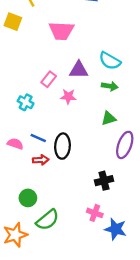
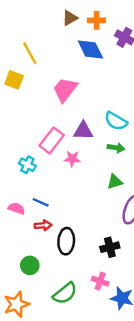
pink trapezoid: (61, 31) -> (65, 90), turned 125
pink rectangle: (49, 79) -> (52, 140), size x1.5
black ellipse: (62, 146) -> (66, 241), moved
green semicircle: (48, 220) -> (65, 293), moved

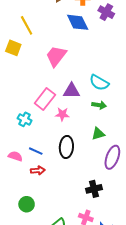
black ellipse: (66, 241) -> (66, 147), moved

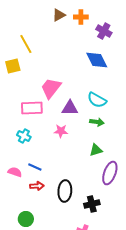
blue diamond: (78, 22) -> (97, 60), moved
yellow square: (13, 48) -> (13, 66), turned -35
pink trapezoid: (56, 56) -> (51, 88), moved
pink rectangle: (45, 99) -> (32, 108), moved, turned 50
black ellipse: (66, 147) -> (65, 191), moved

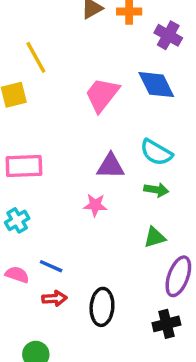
pink trapezoid: (51, 88) -> (102, 95), moved
pink rectangle: (32, 108) -> (24, 166), moved
cyan cross: (24, 136) -> (17, 220), moved, turned 32
black cross: (92, 204) -> (166, 324), moved

